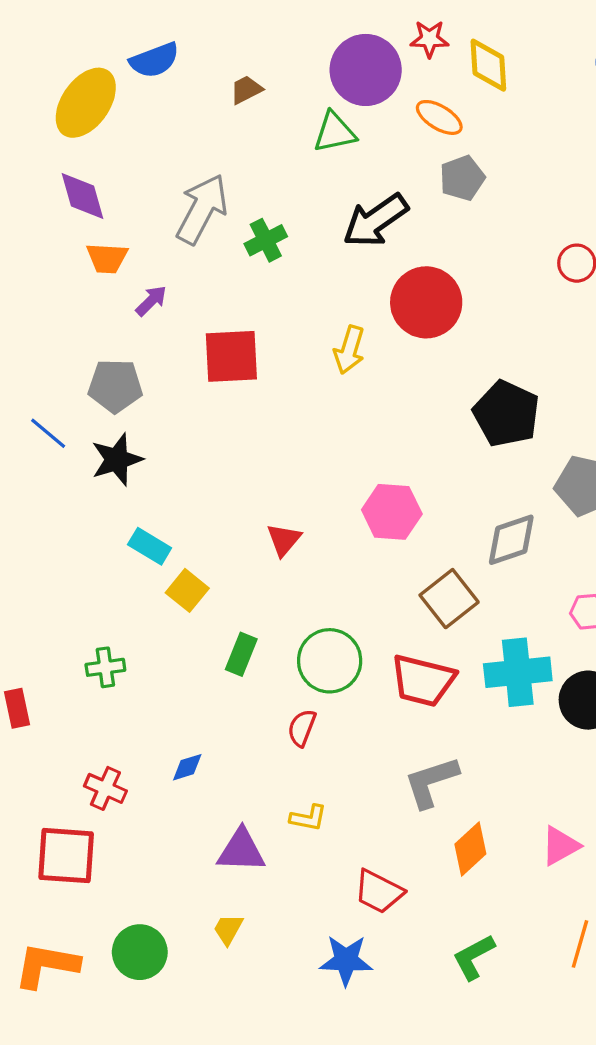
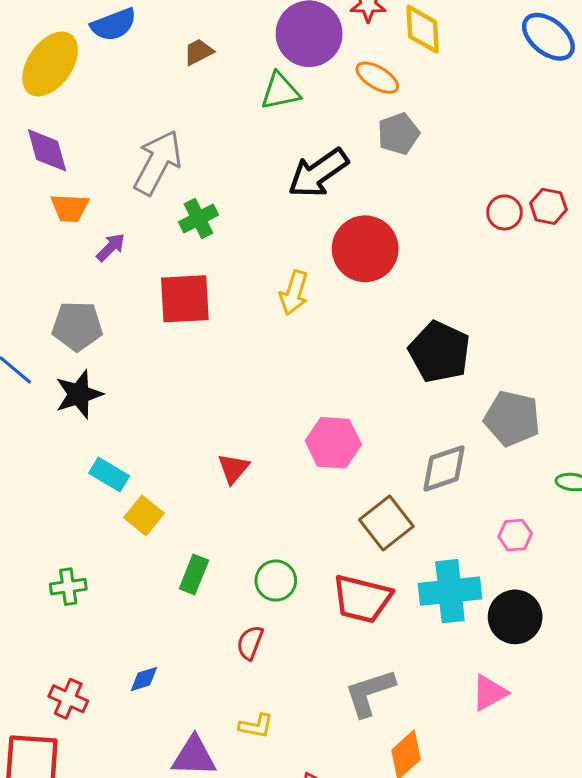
green cross: (266, 240) -> (199, 219), moved
green circle: (330, 661) -> (276, 581), size x0.7
pink triangle: (560, 846) -> (489, 693), moved

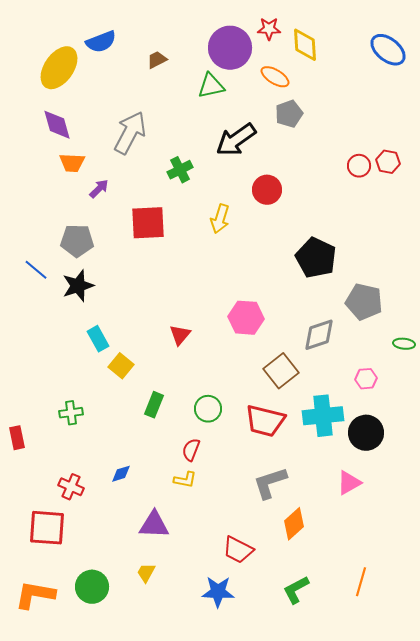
green cross: (199, 219) -> (180, 170), moved
red circle: (365, 249) -> (267, 190), size x0.7
cyan rectangle: (109, 475) -> (98, 339), turned 30
yellow L-shape: (256, 726) -> (185, 480), moved

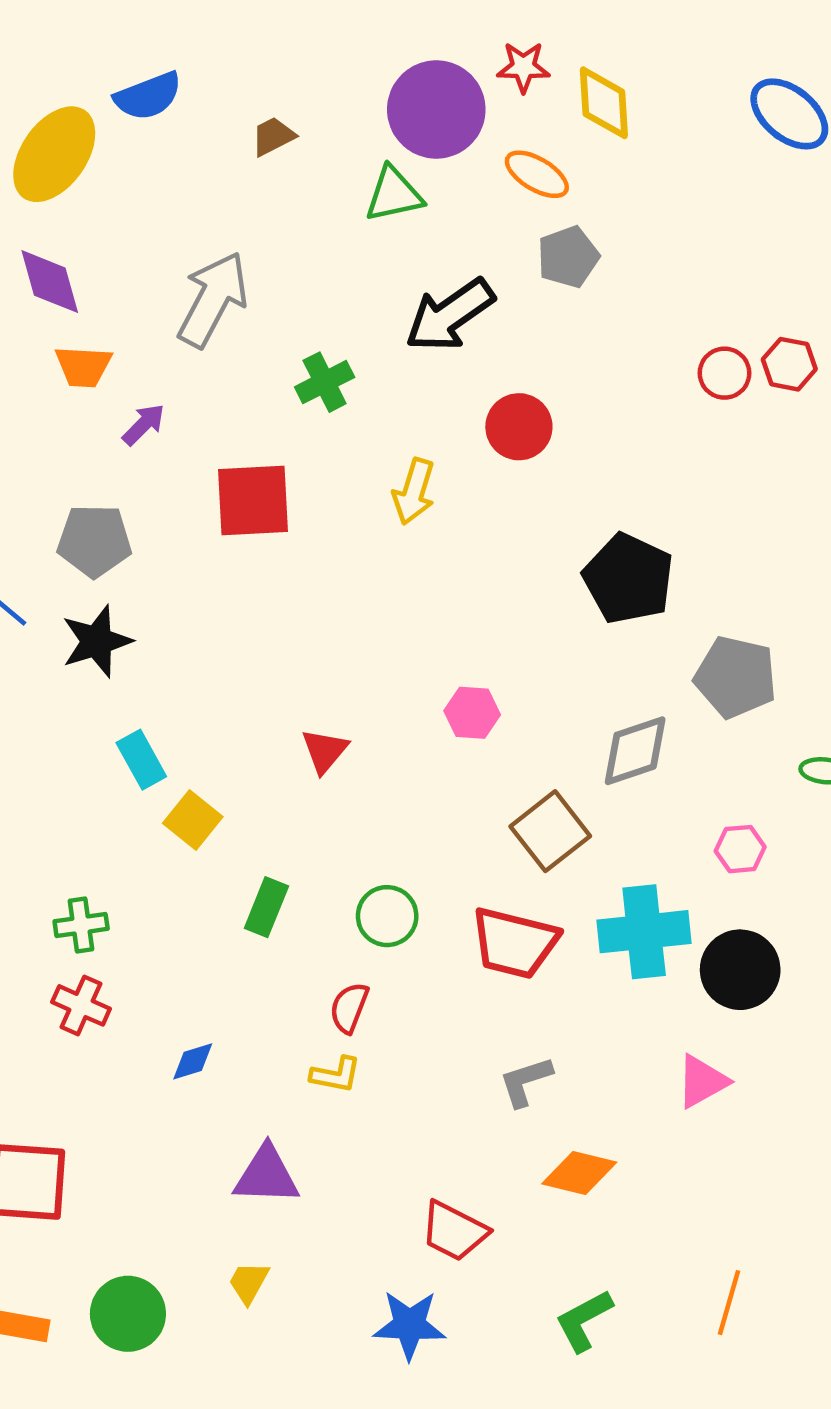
pink hexagon: (246, 318) -> (472, 713), size x0.7
gray L-shape: (270, 483) -> (526, 1081), size x0.7
red cross: (71, 487) -> (81, 1005), moved
orange diamond: (294, 524) -> (579, 1173), turned 56

